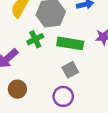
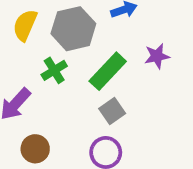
green rectangle: (70, 43) -> (108, 71), turned -50

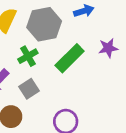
gray square: (112, 111) -> (29, 89), moved

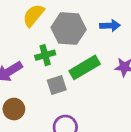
gray square: (29, 89) -> (57, 85), moved

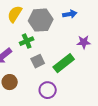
green rectangle: (85, 67) -> (64, 63), moved

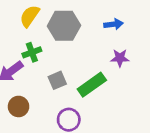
blue arrow: (70, 14) -> (113, 24), moved
green cross: (27, 41) -> (32, 52), moved

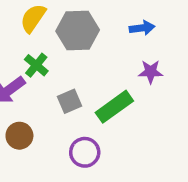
green cross: (32, 52) -> (36, 65), turned -30

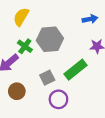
gray hexagon: (78, 30) -> (50, 39), moved
gray square: (69, 101) -> (47, 78), moved

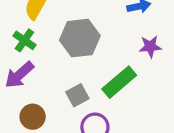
green cross: (25, 46) -> (24, 40), moved

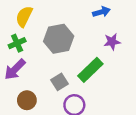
green cross: (24, 40) -> (17, 43), turned 35

